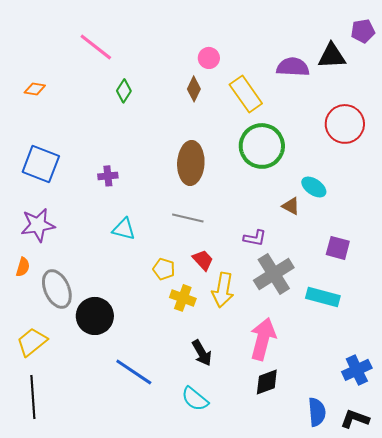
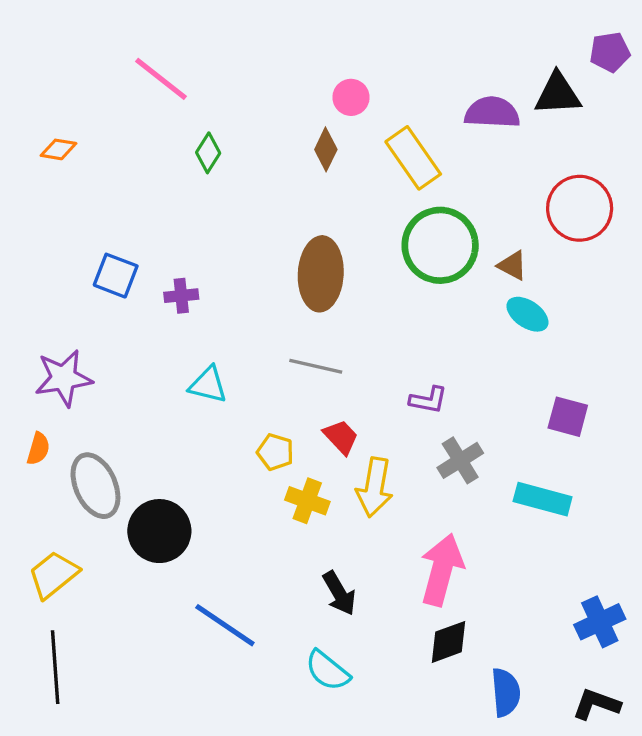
blue square: (41, 164) -> (116, 276), moved, size x0.7
brown triangle: (291, 206) -> (512, 265), moved
gray cross: (274, 274) -> (460, 460), size x0.7
blue semicircle: (317, 412) -> (506, 692), moved

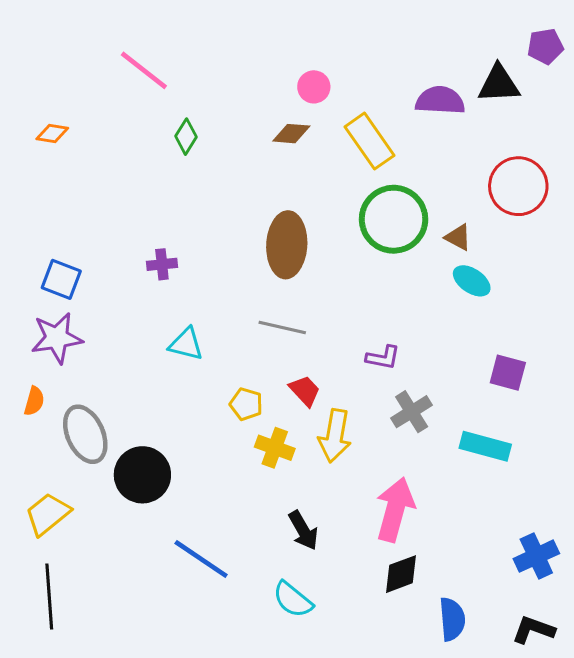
brown diamond: (326, 149) -> (291, 134), turned 69
blue square: (116, 276) -> (61, 279), moved

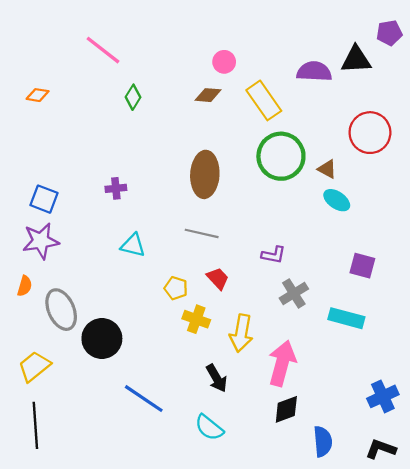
yellow arrow: (335, 436) -> (241, 333), moved

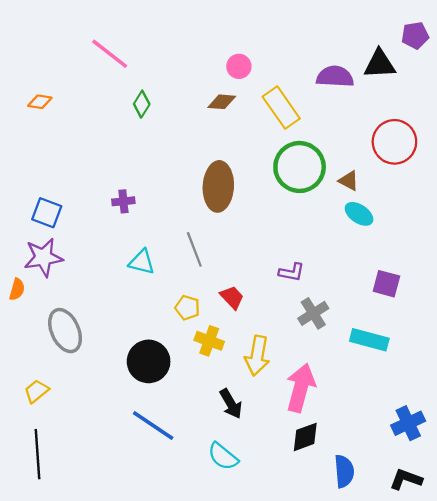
gray line: (202, 233) -> (194, 249), moved, turned 56
orange semicircle: (25, 286) -> (17, 289), moved
black circle: (102, 339) -> (149, 361), moved
yellow trapezoid: (34, 366) -> (36, 391), size x0.7

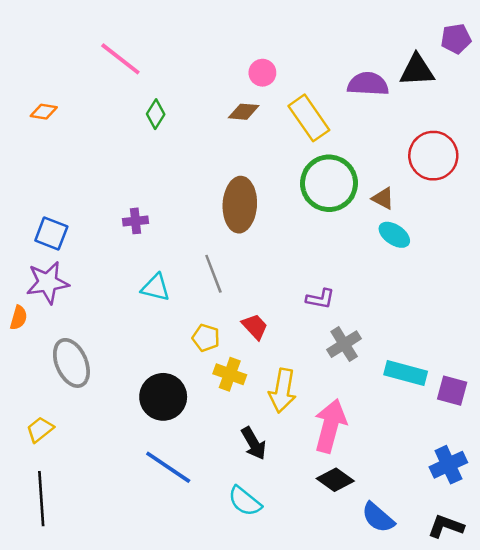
purple square: (386, 284) -> (452, 391), moved
black diamond: (305, 437) -> (335, 480), turned 56
blue semicircle: (344, 471) -> (378, 517), turned 136

